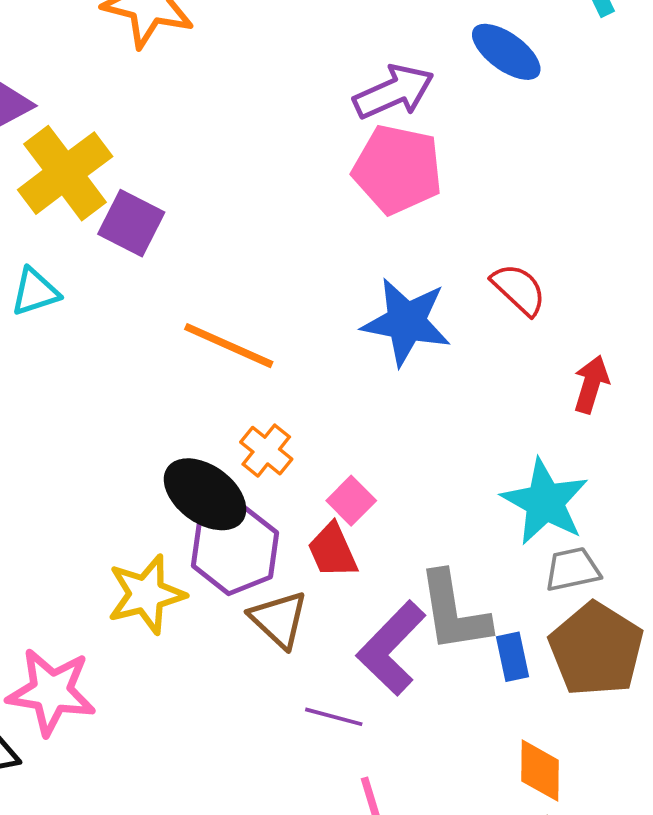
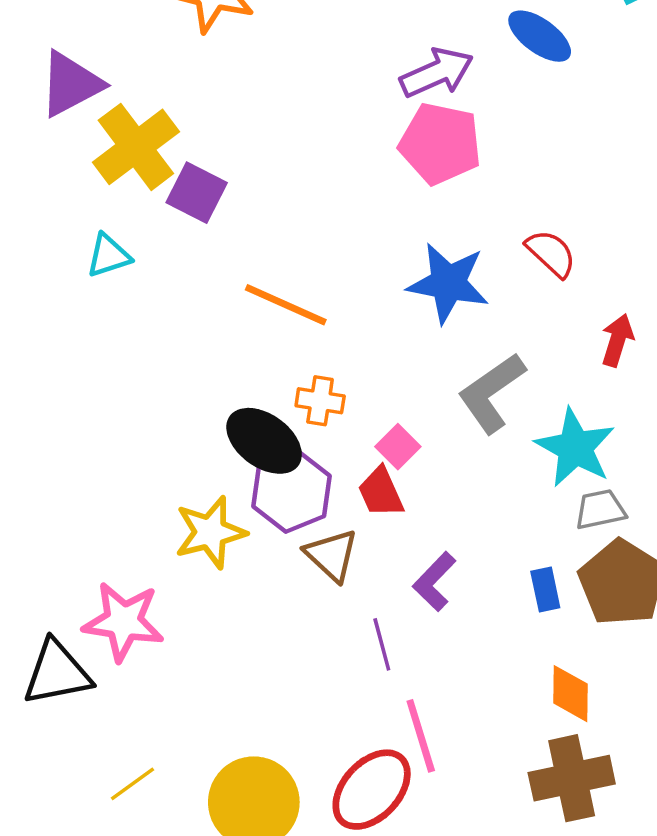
orange cross: (266, 451) -> (320, 401), turned -30
gray L-shape: (454, 612) -> (492, 393), moved, turned 64
purple L-shape: (391, 648) -> (434, 581), size x0.7
purple line: (334, 717) -> (382, 644), turned 60

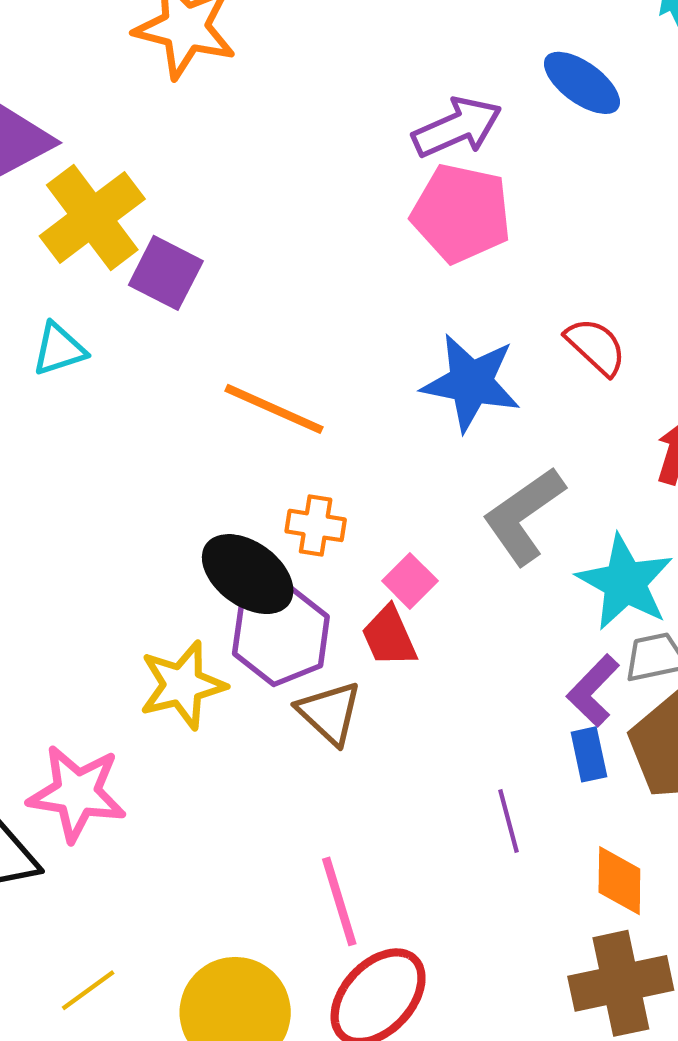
purple L-shape: (434, 581) -> (593, 691), moved
purple line: (382, 644) -> (508, 821), moved
pink line: (421, 736) -> (339, 901), moved

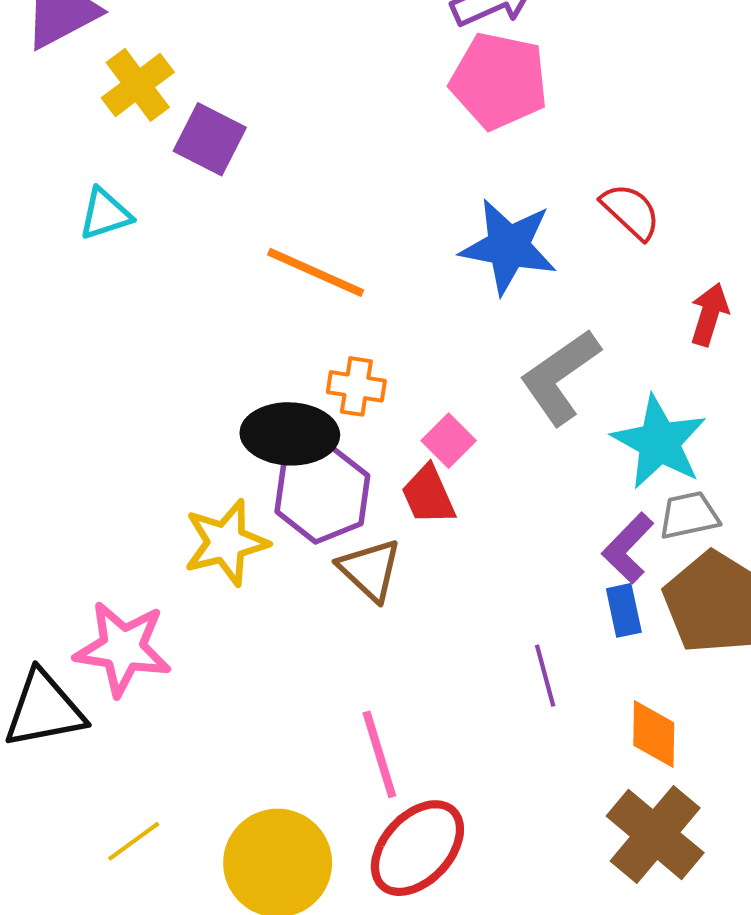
yellow cross: (92, 217) -> (138, 85), size x0.7
black ellipse: (248, 574) -> (290, 434), turned -34
brown cross: (621, 983) -> (655, 834), turned -38

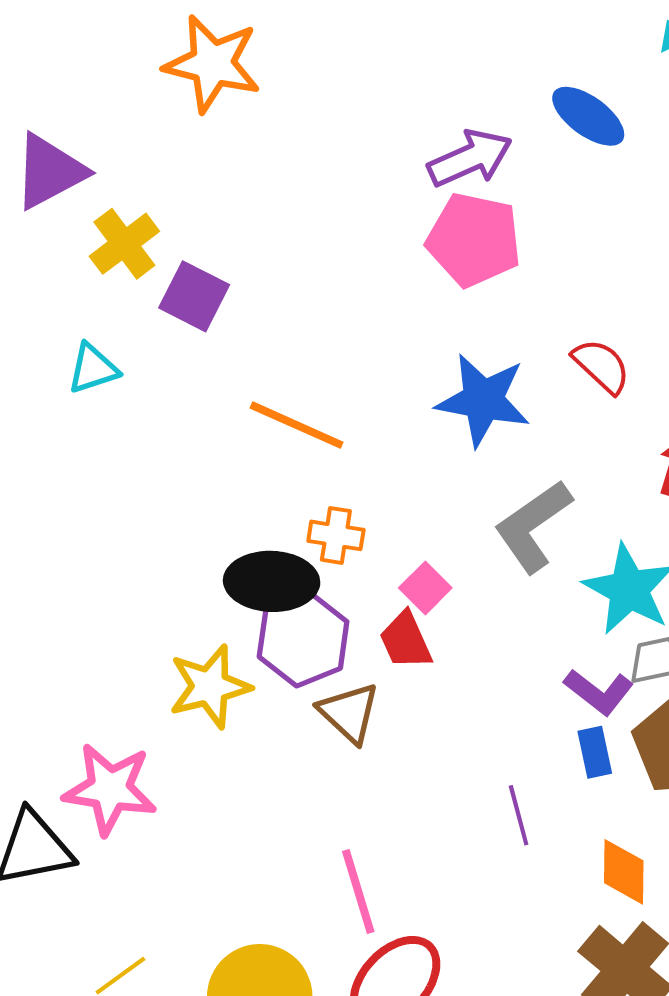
purple L-shape: (628, 548) -> (599, 692), turned -96

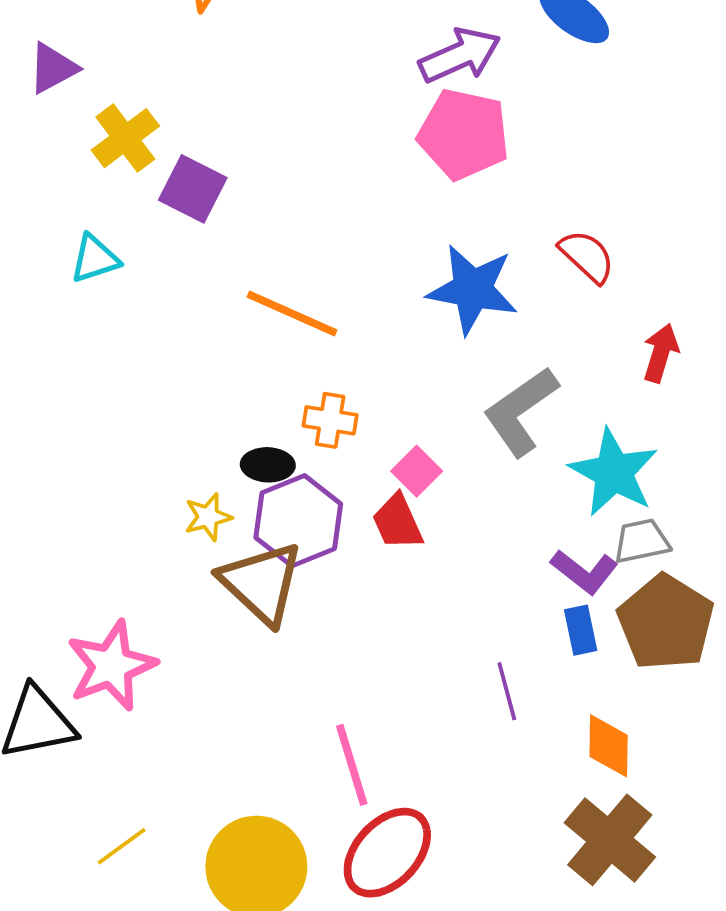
purple triangle: (49, 171) -> (53, 68), size x0.7
black ellipse: (272, 581) -> (268, 465), size x0.6
yellow star: (210, 687) -> (208, 517), moved, size x0.6
brown triangle: (349, 713) -> (261, 583), moved, size x1.4
pink star: (110, 789) -> (111, 666), turned -30

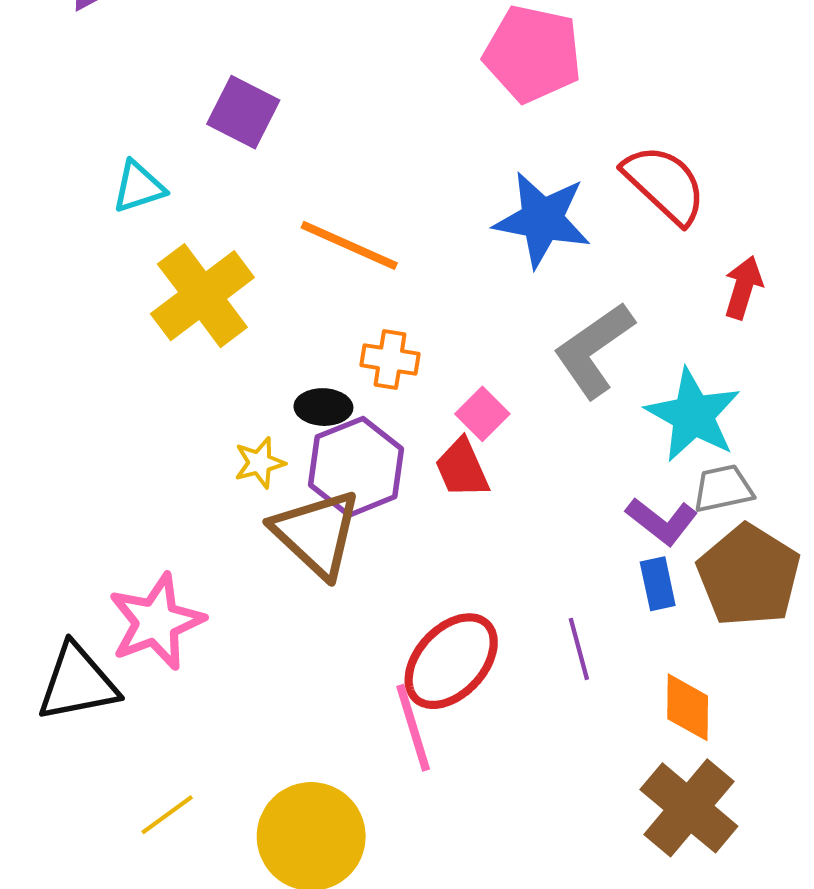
yellow cross: (125, 138) -> (202, 296), moved, size x1.4
red semicircle: (587, 256) -> (664, 184), size x1.4
red ellipse: (387, 853) -> (451, 661), moved

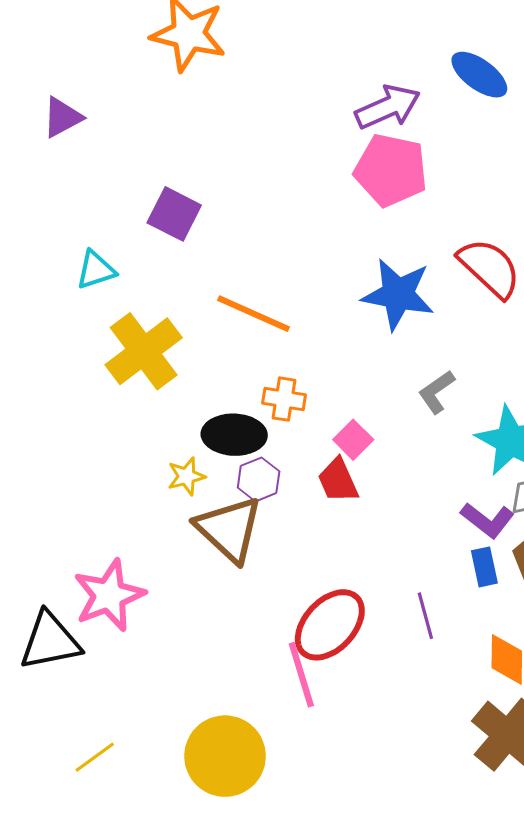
gray L-shape: (594, 350) -> (437, 392), size x0.6
black ellipse: (323, 407) -> (234, 435), size x1.5
purple hexagon: (356, 467) -> (259, 479), size x0.6
yellow line: (167, 815) -> (95, 757), moved

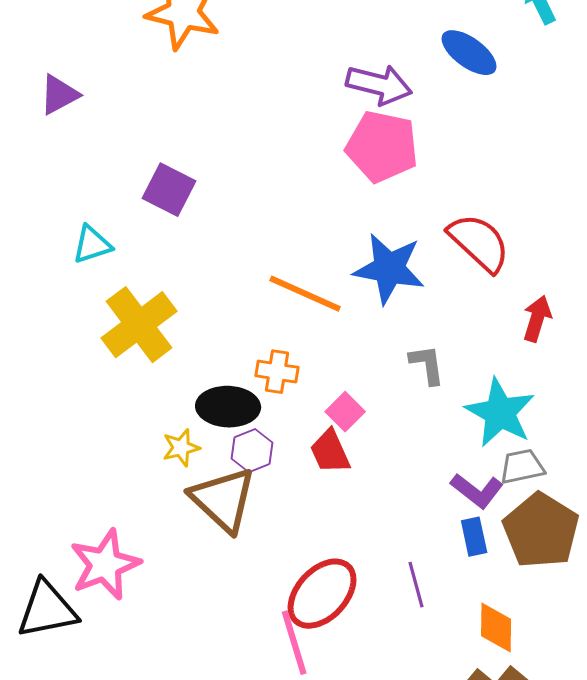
purple arrow: (388, 107) -> (379, 85), turned 38
orange line: (253, 314) -> (305, 294), moved
gray L-shape: (437, 392) -> (427, 365), turned 117

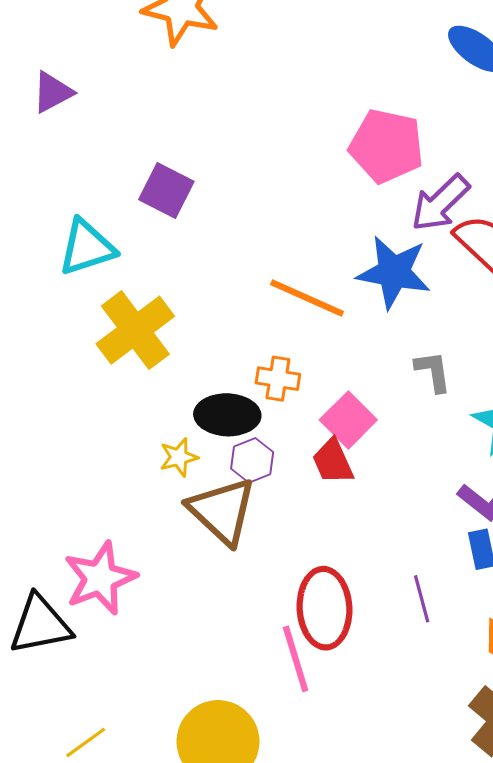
purple arrow: (379, 85) -> (440, 203), moved, turned 122
cyan triangle: (92, 245) -> (87, 247), size x1.4
pink square: (345, 412) -> (348, 420), size x1.4
red ellipse: (322, 594) -> (324, 608), turned -46

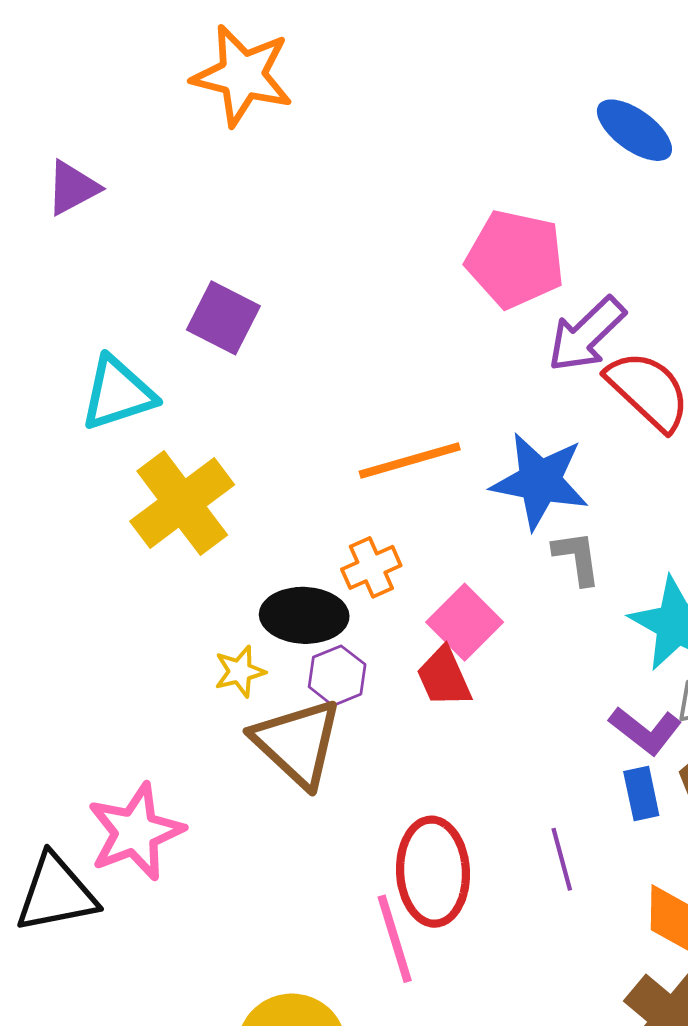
blue star: (394, 272) -> (540, 481), moved
orange line: (307, 298) -> (410, 460), turned -40
orange cross: (278, 379) -> (371, 567), turned -33

